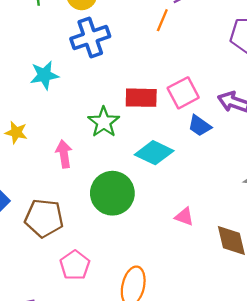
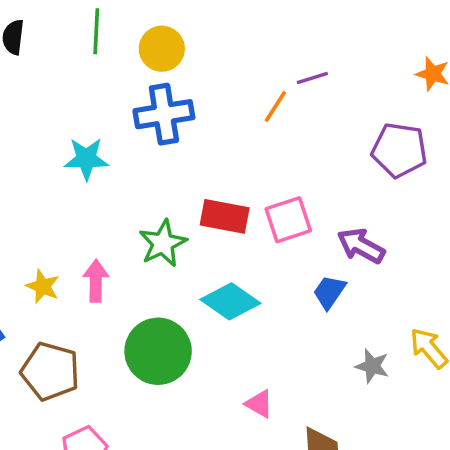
blue trapezoid: (200, 126) -> (329, 292), moved, turned 80
yellow star: (16, 132) -> (43, 286), moved

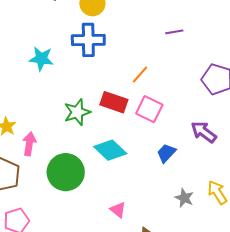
orange line: (275, 106) -> (140, 75), moved
pink square: (288, 220) -> (149, 109), turned 36
purple arrow: (361, 246) -> (204, 132), moved
pink arrow: (96, 281) -> (29, 144), moved

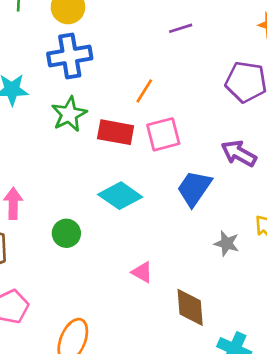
pink square: (149, 109) -> (163, 134), turned -32
green star: (77, 112) -> (69, 114), moved
blue trapezoid: (166, 153) -> (194, 188), size x1.4
green circle: (66, 172) -> (66, 233), size x0.6

